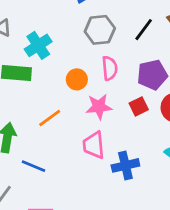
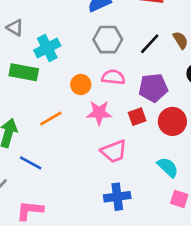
pink semicircle: (110, 68) -> (113, 77), turned -85
pink trapezoid: (94, 145) -> (114, 151), moved, turned -112
blue cross: (125, 165) -> (117, 197), moved

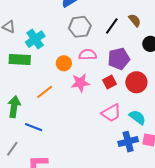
pink trapezoid: (114, 151) -> (111, 113), moved
blue cross: (117, 197) -> (128, 142), moved

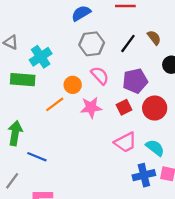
pink semicircle: (88, 55) -> (100, 76), turned 48
orange line: (45, 92) -> (55, 104), moved

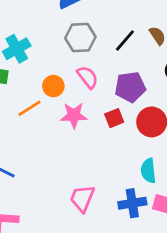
pink trapezoid: (125, 142) -> (82, 198), moved, turned 135
cyan semicircle: (155, 148) -> (148, 171), turned -138

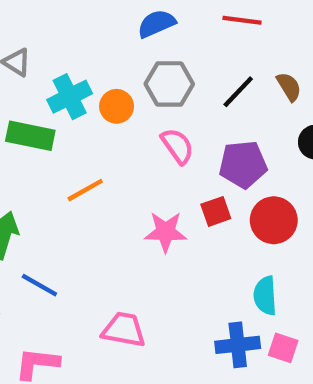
orange circle: (53, 86) -> (117, 106), moved
pink star: (74, 115) -> (166, 232), moved
pink trapezoid: (82, 198) -> (124, 330), moved, turned 76

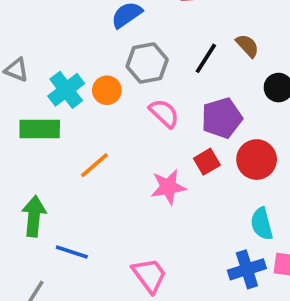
pink trapezoid: (124, 330) -> (149, 275), turned 54

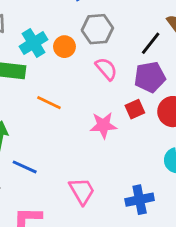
black line: (206, 58) -> (151, 43), moved
orange line: (94, 165) -> (49, 103), turned 60
blue cross: (247, 269) -> (140, 200), moved

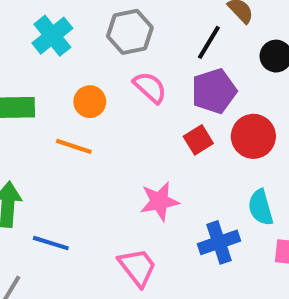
cyan cross: (34, 43) -> (52, 36), moved
orange circle: (64, 47) -> (90, 102), moved
pink star: (103, 125) -> (159, 201), moved
blue cross: (140, 200) -> (219, 242), moved

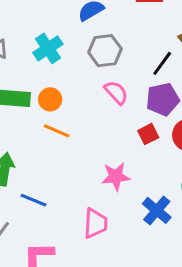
orange circle: (90, 102) -> (50, 99), moved
blue cross: (219, 242) -> (157, 210), turned -36
pink trapezoid: (137, 267) -> (95, 223), turned 36

